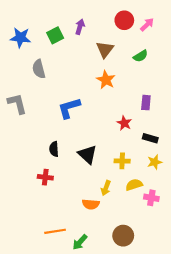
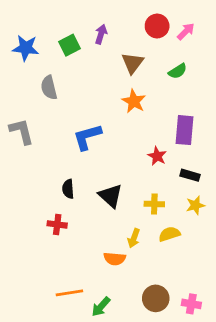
purple rectangle: (146, 103) -> (184, 130), size x1.5
pink cross: (151, 198) -> (191, 304), moved

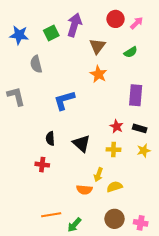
purple arrow: (101, 34) -> (74, 25), size x1.6
red star: (157, 156) -> (117, 126), moved
yellow semicircle: (169, 234) -> (115, 187), moved

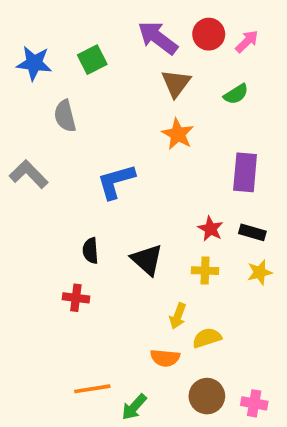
purple arrow: (74, 25) -> (158, 38), moved, turned -70
gray L-shape: (16, 96) -> (29, 174), turned -30
orange semicircle: (84, 190) -> (165, 358), moved

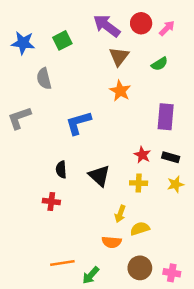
gray L-shape: (29, 174) -> (19, 118), turned -65

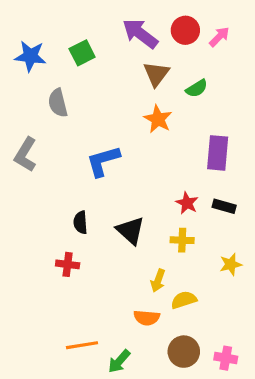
green semicircle: (160, 64) -> (197, 88), moved
gray L-shape: (19, 118) -> (26, 155), turned -40
yellow star: (175, 184) -> (231, 264), moved

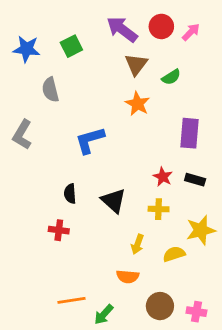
yellow star: (231, 264) -> (201, 230), size x1.5
yellow semicircle: (184, 300) -> (174, 254), moved

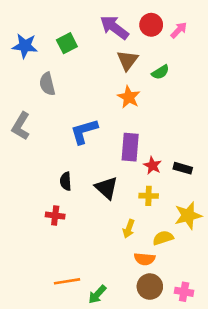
purple rectangle: (189, 133) -> (130, 147), moved
orange semicircle: (128, 277) -> (145, 259), moved

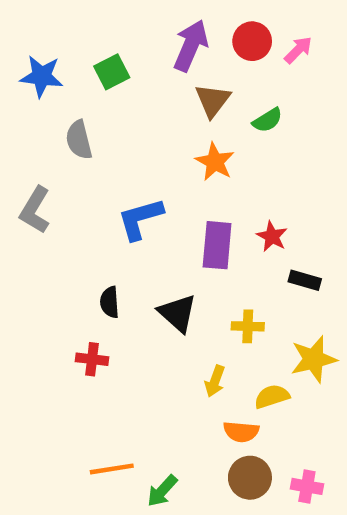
purple arrow: (114, 27) -> (191, 46), turned 76
red star: (152, 166) -> (272, 236), moved

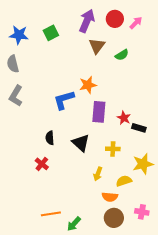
gray semicircle: (79, 140) -> (13, 64), moved
orange star: (215, 162) -> (88, 85), moved, turned 30
red star: (272, 236) -> (124, 118), moved
red cross: (92, 359) -> (42, 164), turned 32
pink cross: (307, 486) -> (142, 212), moved

